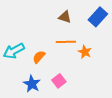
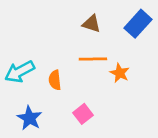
orange semicircle: (39, 57) -> (55, 80), turned -48
blue star: (32, 84) -> (30, 118), moved

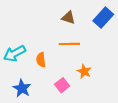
orange star: (120, 73) -> (84, 71), moved

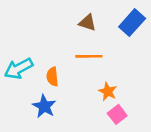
pink square: (62, 85) -> (117, 114), moved
blue star: (22, 88) -> (44, 106), moved

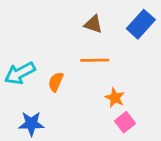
orange semicircle: (52, 77) -> (56, 82), turned 30
blue star: (44, 106) -> (31, 124), moved, turned -30

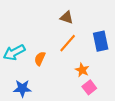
blue rectangle: (141, 24) -> (101, 41), moved, turned -54
orange line: (95, 60) -> (68, 43), turned -48

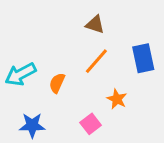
pink square: (89, 87) -> (91, 124), moved

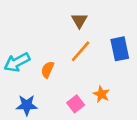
brown triangle: (95, 25) -> (79, 21), turned 42
orange star: (117, 99) -> (101, 94), moved

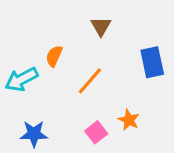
orange line: (81, 51) -> (90, 81), moved
orange semicircle: (48, 70) -> (54, 56), moved

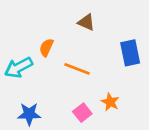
brown triangle: (101, 26) -> (86, 22), turned -36
orange line: (90, 81) -> (77, 69), turned 70

